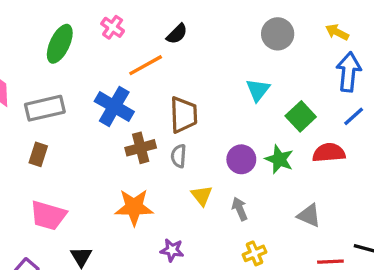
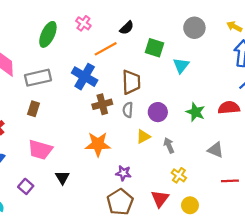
green square: (301, 116) -> (154, 48), moved, turned -30
purple circle: (241, 159) -> (158, 112), moved
yellow triangle: (202, 196) -> (143, 136), turned 40
yellow cross: (255, 253) -> (179, 175), turned -32

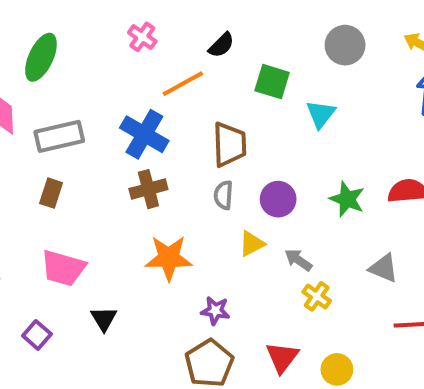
green ellipse: (48, 34) -> (41, 57), moved
brown cross: (102, 104) -> (148, 189), moved
gray arrow: (169, 145) -> (298, 260), turned -32
yellow cross: (179, 175) -> (317, 296), moved

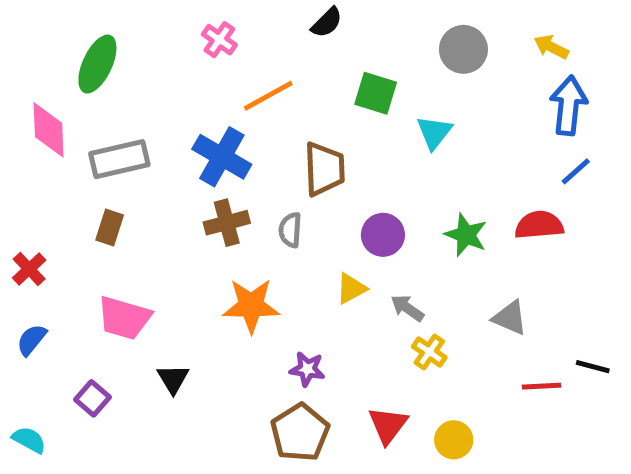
black semicircle: (221, 45) -> (327, 23), moved
gray semicircle: (223, 195) -> (290, 230), moved

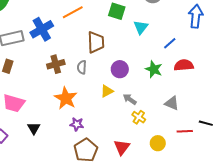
blue cross: (222, 157) -> (42, 29), moved, turned 30
blue line: (576, 171) -> (170, 43), moved
orange star: (251, 306) -> (66, 98), turned 30
purple star: (307, 369) -> (77, 124), moved
yellow circle: (454, 440) -> (158, 143), moved

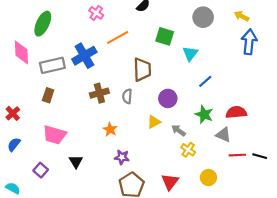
blue line: (170, 43) -> (205, 81), moved
red semicircle: (184, 65) -> (236, 112), moved
green star: (154, 69) -> (204, 114), moved
orange star: (66, 98) -> (110, 129), size x0.6
red line: (185, 131) -> (237, 155), moved

